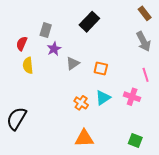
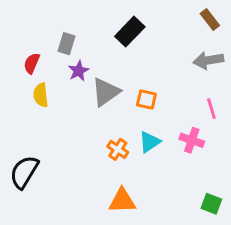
gray arrow: (144, 41) -> (208, 60), turned 108
gray triangle: (73, 63) -> (106, 92), size x1.5
green square: (135, 140) -> (211, 204), moved

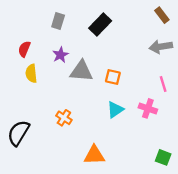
gray rectangle: (66, 44) -> (58, 21), moved
gray triangle: (106, 92) -> (81, 71), turned 40
orange cross: (118, 149) -> (64, 118), moved

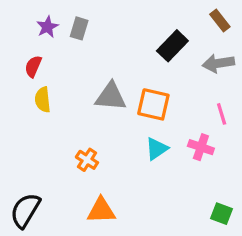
black rectangle: (100, 24) -> (172, 46), moved
purple star: (60, 55) -> (47, 27), moved
orange square: (113, 77) -> (153, 104), size x1.5
black semicircle: (18, 133) -> (25, 210), moved
orange triangle: (94, 155) -> (101, 210), moved

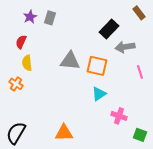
gray arrow: (218, 63) -> (125, 47), moved
pink cross: (201, 147) -> (119, 116), moved
orange cross: (87, 160) -> (16, 84), moved

